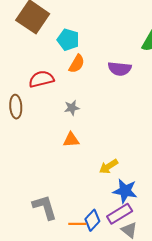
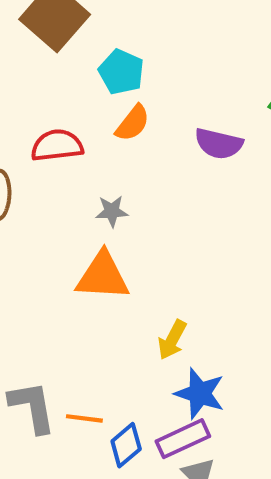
orange triangle: (71, 140) -> (103, 276), size x1.6
yellow arrow: (109, 167) -> (172, 340), turned -36
orange line: (77, 224) -> (84, 418), moved

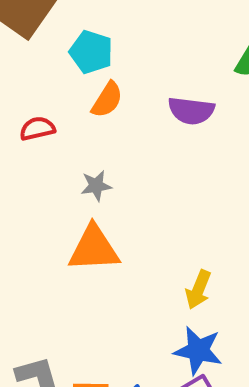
red semicircle: (57, 145) -> (37, 129), size x0.7
yellow arrow: (172, 340) -> (198, 290), moved

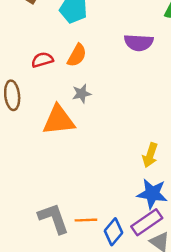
orange semicircle: (107, 100) -> (77, 55), moved
orange triangle: (94, 248) -> (59, 120), moved

